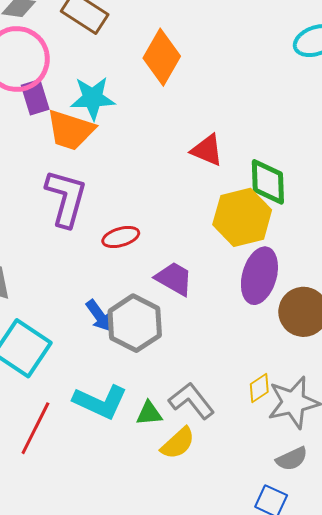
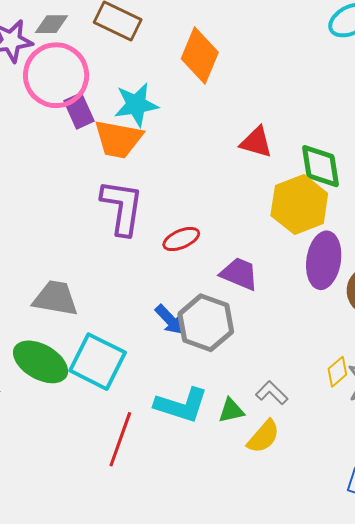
gray L-shape: (192, 401) -> (272, 393), size x0.7

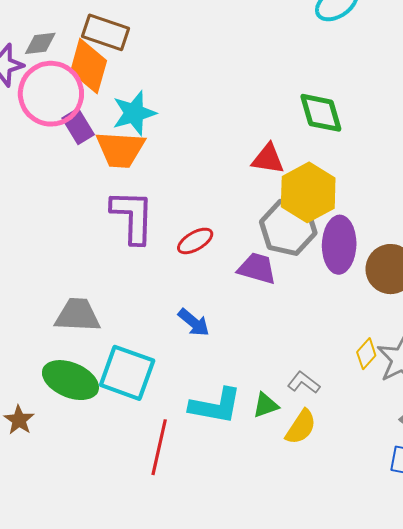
orange diamond: (200, 55) -> (89, 66), moved
red triangle: (256, 142) -> (268, 159), moved
green diamond: (320, 166) -> (321, 113), moved
gray hexagon: (206, 323) -> (288, 227), moved

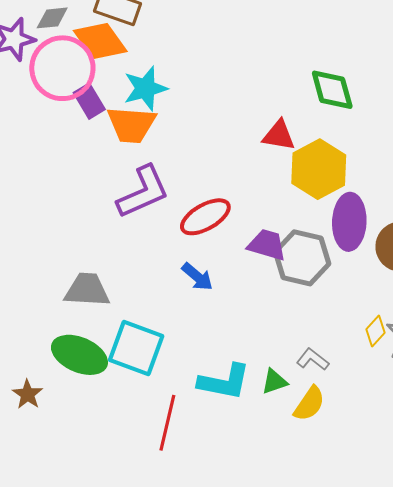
orange diamond: (89, 66) -> (100, 41), turned -52
purple L-shape: (133, 217) -> (143, 192), turned 64
gray hexagon: (288, 227) -> (302, 258), moved
red ellipse: (195, 241) -> (205, 217), size x1.4
blue arrow: (194, 322) -> (197, 277), moved

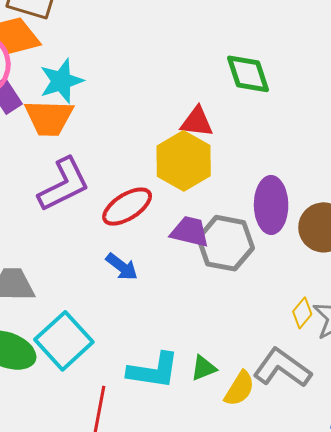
yellow hexagon: (319, 169) -> (184, 161), moved
cyan square: (136, 348) -> (64, 341), turned 30
gray L-shape: (313, 359) -> (282, 368), moved, size x1.8

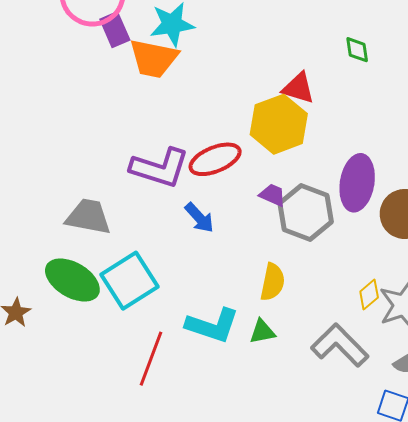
green diamond: (248, 74) -> (357, 50), size x0.6
purple L-shape: (64, 185) -> (160, 168), moved, turned 34
purple trapezoid: (190, 232) -> (272, 195), size x0.7
yellow semicircle: (239, 389) -> (273, 282), moved, turned -30

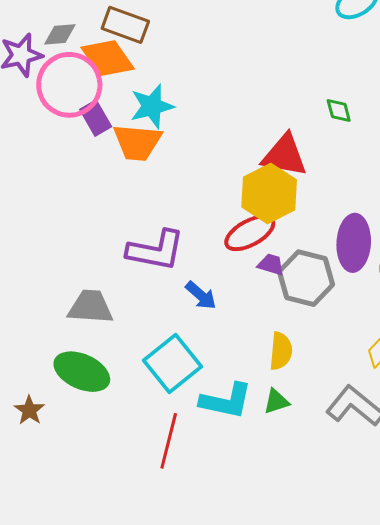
red triangle: (298, 88) -> (285, 155), size x1.4
red ellipse: (215, 159) -> (250, 233), moved
cyan square: (129, 281) -> (172, 363), moved

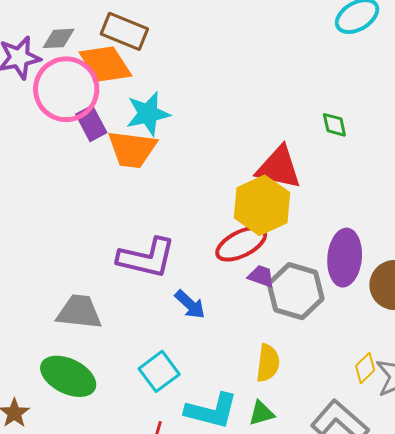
cyan square: (172, 363) -> (159, 371), size x0.7

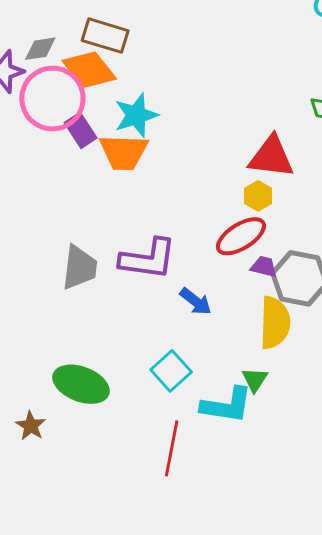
yellow hexagon: (262, 205) -> (258, 196), size x0.5
gray trapezoid: (79, 312) -> (80, 267), moved, turned 96
yellow semicircle: (268, 363) -> (275, 323), moved, size x1.4
green triangle: (261, 413) -> (255, 380), moved, turned -36

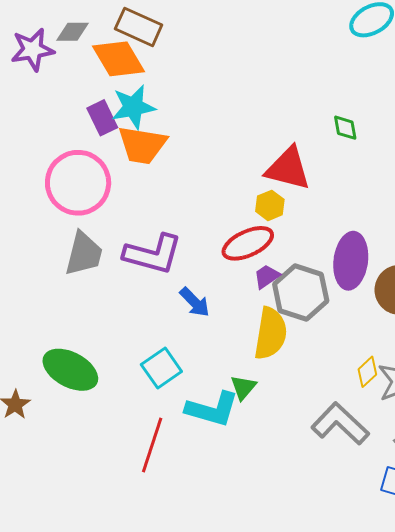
pink circle: (52, 99) -> (78, 183), moved
cyan star: (136, 115) -> (133, 107), moved
purple trapezoid: (264, 267) -> (267, 276), turned -56

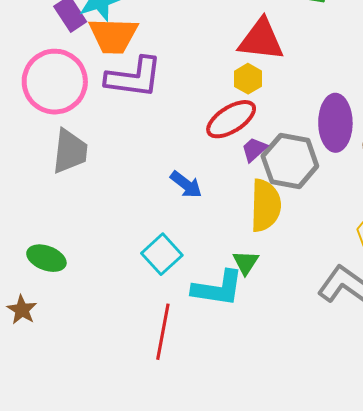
purple L-shape: (153, 254) -> (134, 77), moved
green ellipse: (70, 370) -> (46, 258), moved, size x0.7

